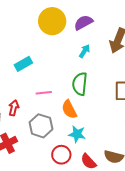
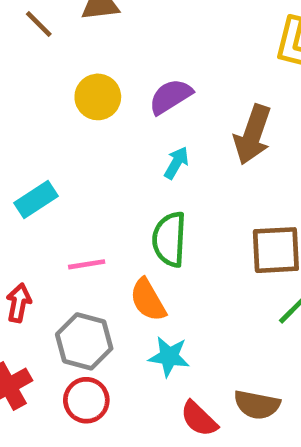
yellow circle: (52, 21) -> (98, 97), size x0.7
red circle: (61, 155) -> (86, 400), moved

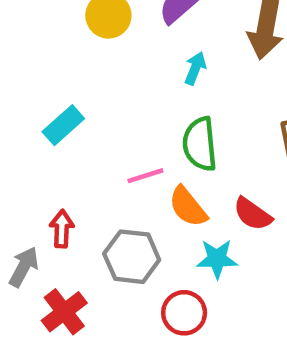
pink line: (87, 264) -> (145, 176), moved
red circle: (86, 400) -> (184, 313), moved
red semicircle: (199, 419) -> (253, 214), moved

